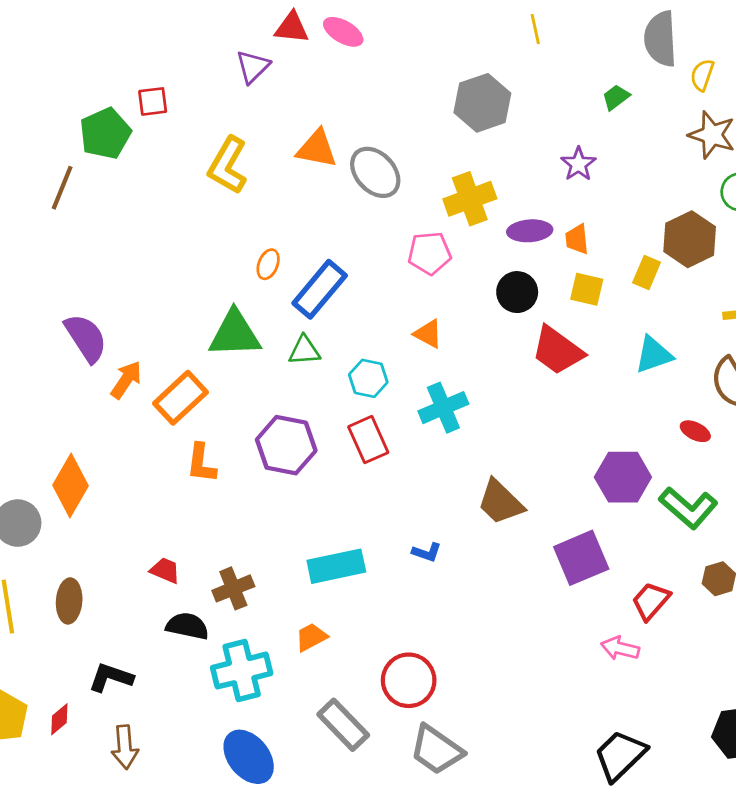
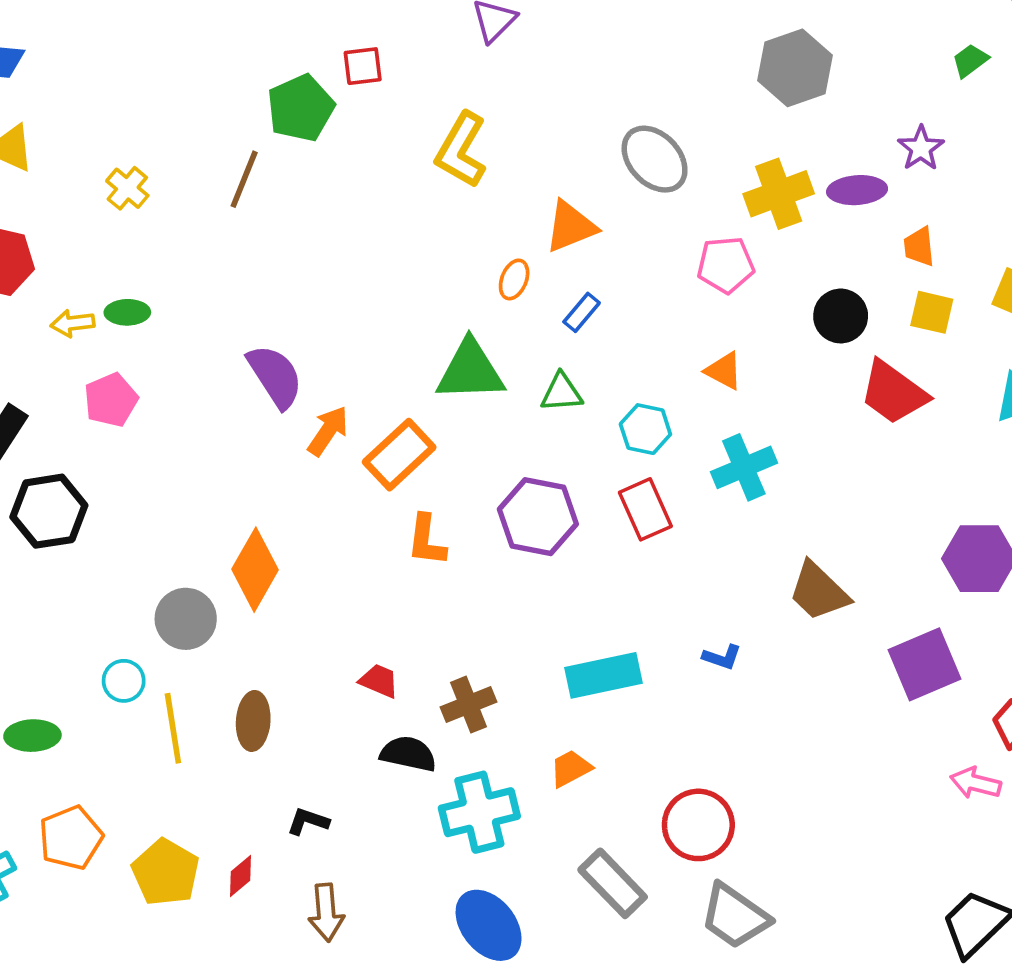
orange triangle: (317, 149) -> (571, 227), moved, turned -33
purple ellipse: (530, 231) -> (857, 190), moved
blue rectangle: (320, 289) -> (582, 312), size x0.5
black L-shape: (111, 677) -> (308, 821), size x0.7

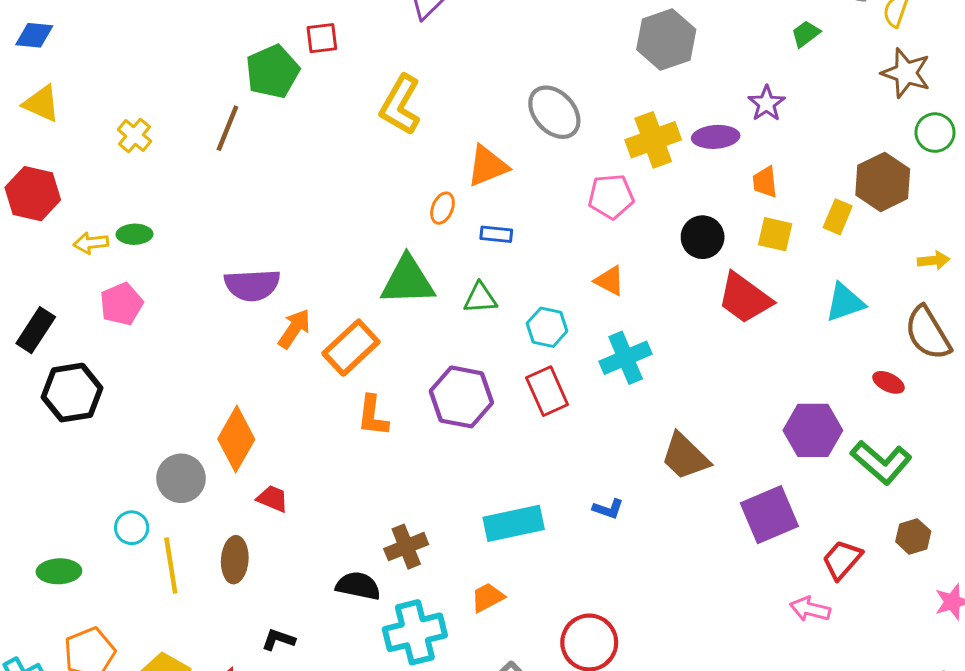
blue rectangle: (582, 312) -> (496, 234), turned 56
purple semicircle: (275, 376) -> (252, 285), turned 120
red trapezoid: (379, 681) -> (273, 499), moved

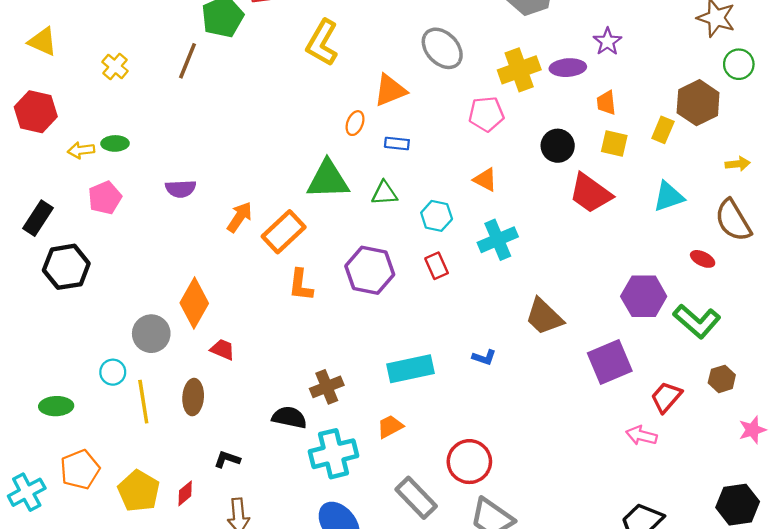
purple semicircle: (252, 285) -> (181, 189), moved, size x0.7
red rectangle: (547, 391) -> (437, 266), size x0.7

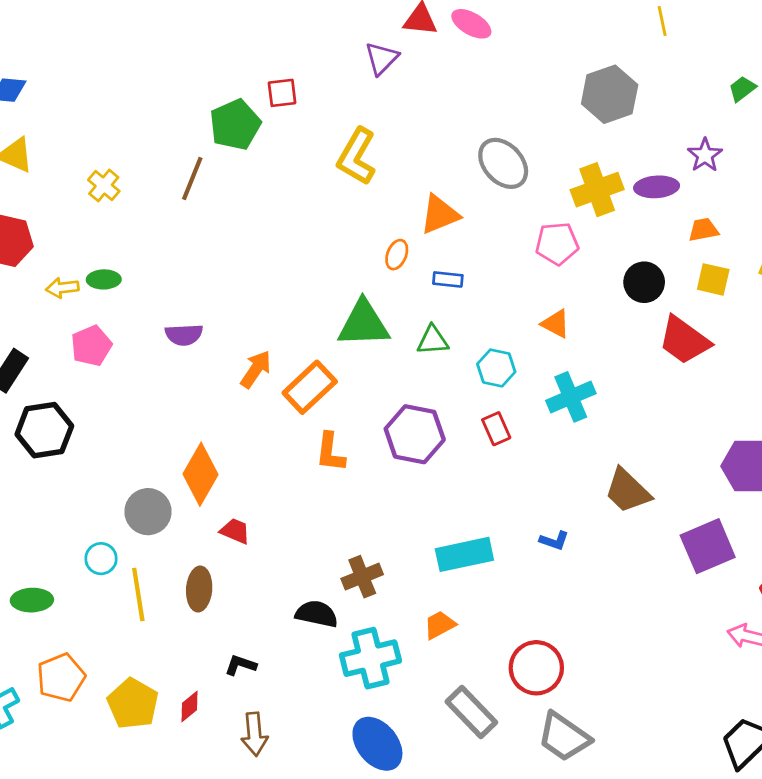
orange trapezoid: (606, 103) -> (704, 230), turned 85

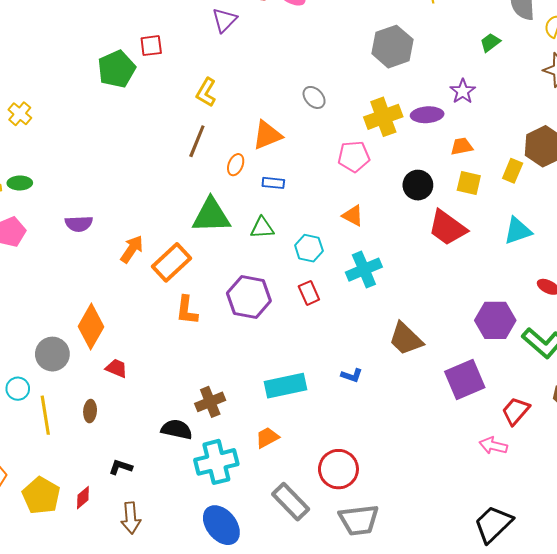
yellow L-shape: (357, 156) -> (206, 92), size x0.7
gray ellipse: (503, 163) -> (314, 97), size x0.6
brown line: (192, 179) -> (197, 141), moved
brown ellipse: (199, 589) -> (90, 411), size x0.7
gray trapezoid: (564, 737) -> (359, 520), turned -42

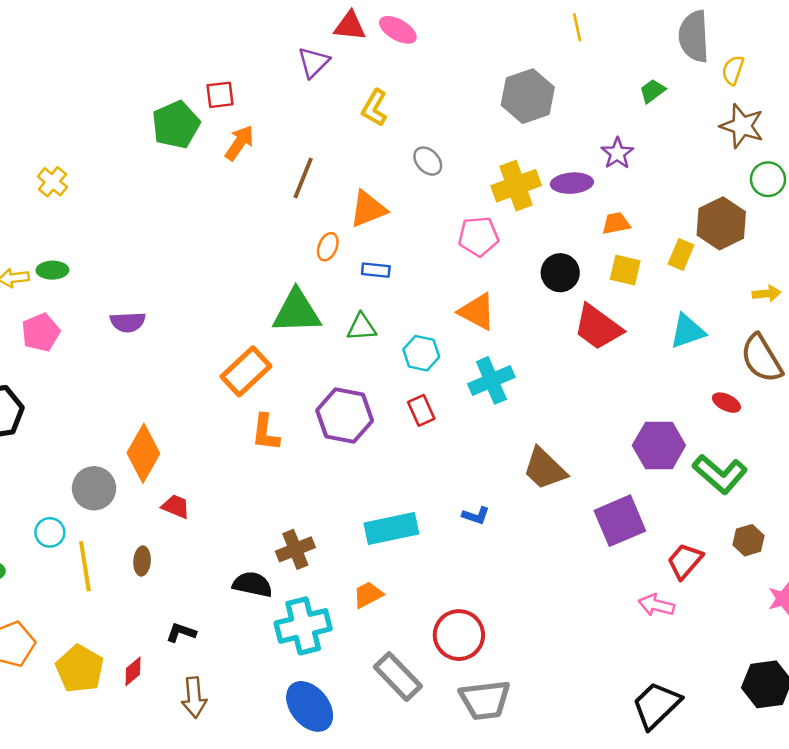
yellow L-shape: (206, 92) -> (375, 108), moved
brown line: (197, 141) -> (303, 178), moved
orange triangle: (353, 216) -> (477, 312), size x1.4
orange arrow: (132, 249) -> (239, 143), moved

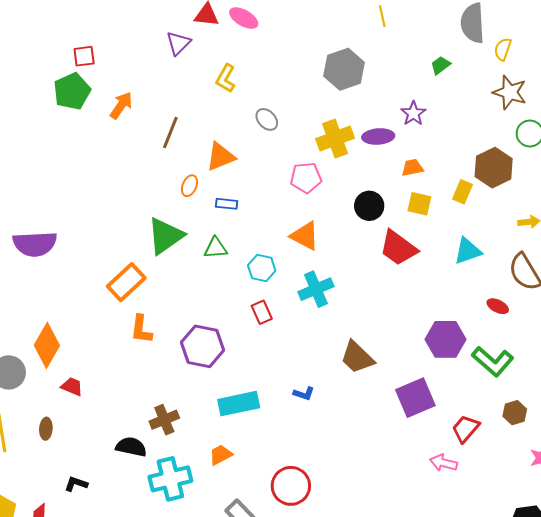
red square: (220, 95) -> (84, 56), moved
green triangle: (297, 312) -> (165, 236), turned -33
purple semicircle: (128, 322) -> (35, 244), size x1.6
purple hexagon: (345, 416) -> (203, 346), moved

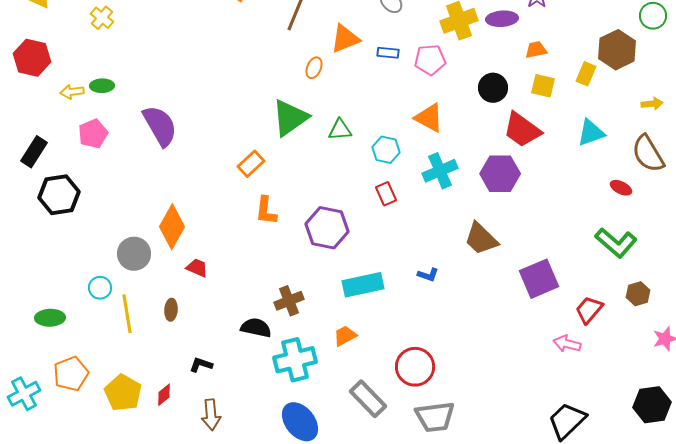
blue rectangle: (227, 204) -> (388, 53), moved
purple semicircle: (35, 244) -> (160, 126), turned -117
orange rectangle: (126, 282) -> (251, 164), size x0.7
purple hexagon: (445, 339) -> (500, 174), moved

